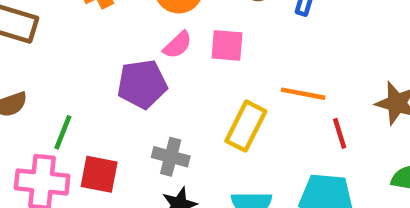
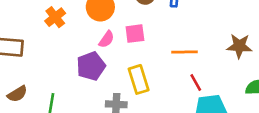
yellow rectangle: (246, 126) -> (139, 79), moved, turned -32
red line: (340, 133) -> (196, 82), moved

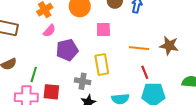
pink semicircle: (106, 39) -> (49, 31), moved
brown star: (239, 46) -> (169, 46), moved

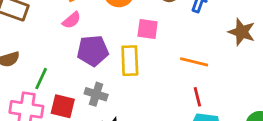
brown star: (169, 46) -> (242, 32), moved
yellow rectangle: (102, 65) -> (130, 61), moved
gray cross: (83, 81) -> (96, 94), moved

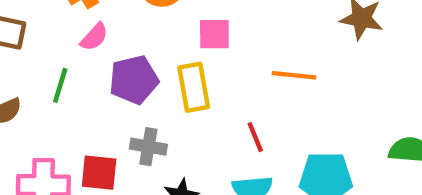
green line: (41, 79) -> (60, 85), moved
red line: (197, 97) -> (255, 137), moved

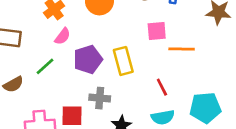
pink square: (214, 34) -> (157, 31), moved
green line: (60, 85) -> (45, 66), turned 36

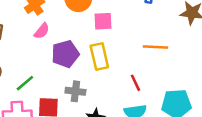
pink square: (157, 31) -> (103, 21), moved
green line: (45, 66) -> (25, 83), moved

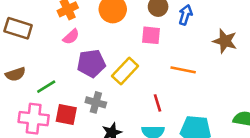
pink square: (103, 21) -> (151, 35), moved
yellow rectangle: (99, 57) -> (125, 71), turned 48

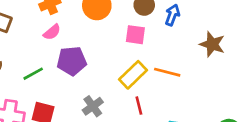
yellow rectangle: (125, 71) -> (133, 75), moved
green line: (46, 87) -> (33, 74), moved
gray cross: (96, 102) -> (93, 106), moved, turned 36

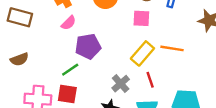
green line: (33, 74) -> (70, 70), moved
gray cross: (93, 106) -> (121, 84), moved

